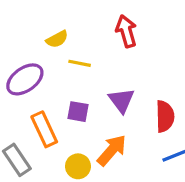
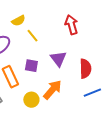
red arrow: (126, 31) -> (71, 25), moved
yellow line: (80, 63) -> (32, 36), turned 40

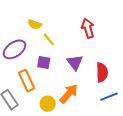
yellow semicircle: (18, 21) -> (35, 24), turned 48
purple square: (31, 66) -> (44, 62), moved

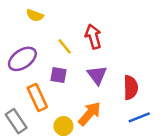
yellow semicircle: (35, 24) -> (35, 15), moved
red arrow: (88, 28) -> (93, 36), moved

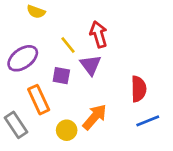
purple triangle: (97, 75) -> (91, 65), moved

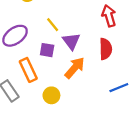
red arrow: (99, 34) -> (109, 16), moved
red semicircle: (139, 89) -> (106, 49), moved
orange arrow: (95, 117) -> (75, 68), moved

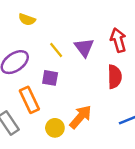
purple triangle: (71, 41) -> (84, 47), moved
orange arrow: (75, 68) -> (81, 117), moved

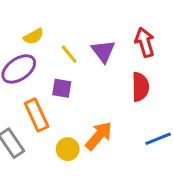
yellow semicircle: (27, 19) -> (34, 36), moved, turned -49

